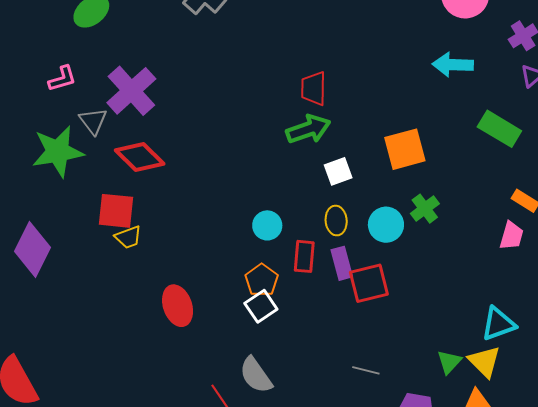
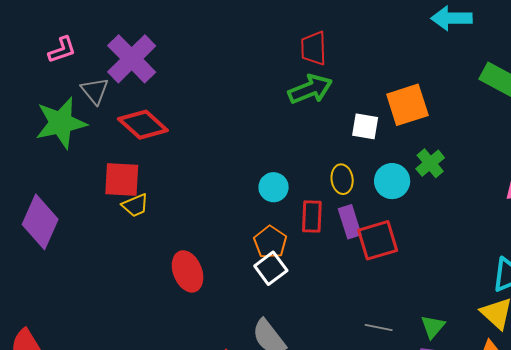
white square: (338, 171) -> (365, 126), moved, turned 32
green triangle: (449, 362) -> (433, 327), moved

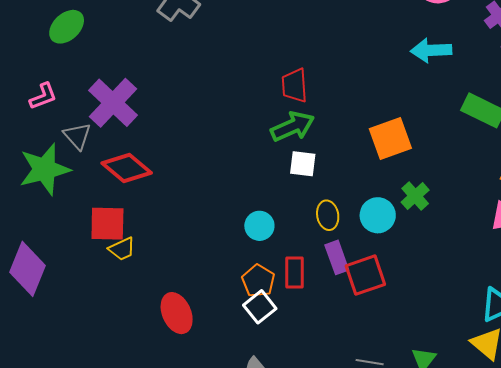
white square: (365, 126) -> (303, 164), moved
red rectangle: (312, 216) -> (294, 273), moved

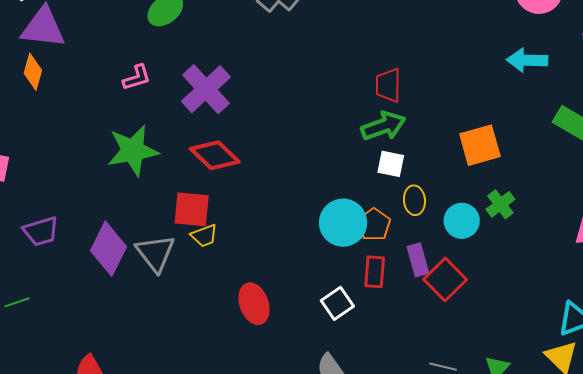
gray triangle: (77, 136) -> (155, 253), moved, size x1.4
yellow ellipse: (328, 215) -> (414, 200), moved
cyan circle: (259, 226) -> (343, 223), size x1.6
red square: (365, 275) -> (445, 279), turned -30
orange pentagon: (258, 281) -> (374, 225), moved

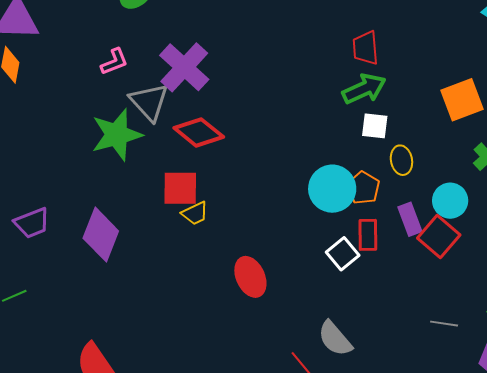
cyan circle: (462, 221) -> (450, 201), moved
gray triangle: (155, 253) -> (149, 102), moved
white square: (337, 303) -> (343, 254), moved

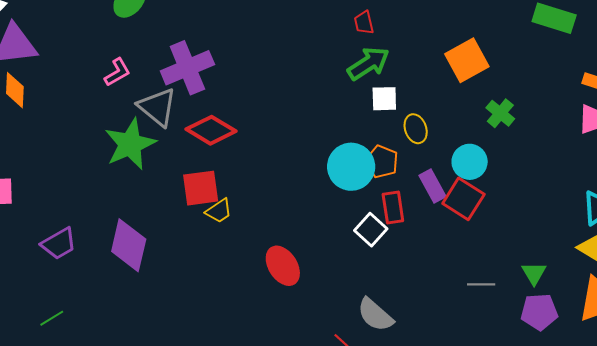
red trapezoid: (365, 48) -> (364, 23), size x0.7
purple cross: (184, 67) -> (187, 68), turned 33

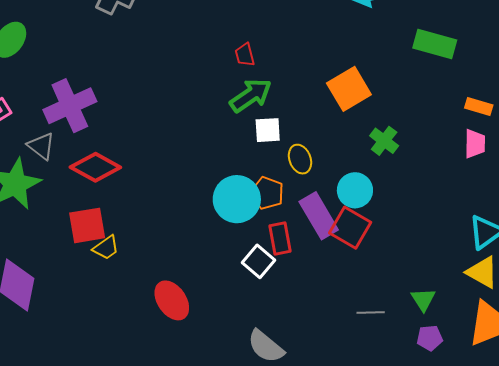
gray triangle: (157, 107) -> (41, 146), size x0.7
purple rectangle: (432, 186) -> (319, 216), size x1.4
purple pentagon: (539, 312) -> (430, 338), size x0.7

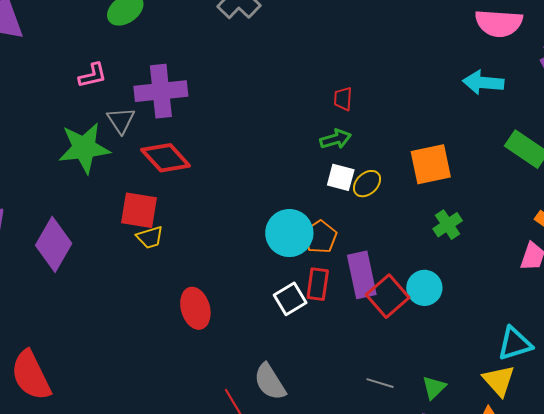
green arrow: (251, 95) -> (336, 139), size x0.7
yellow ellipse: (300, 159) -> (367, 184), moved, turned 48
cyan circle: (355, 190) -> (424, 288), moved

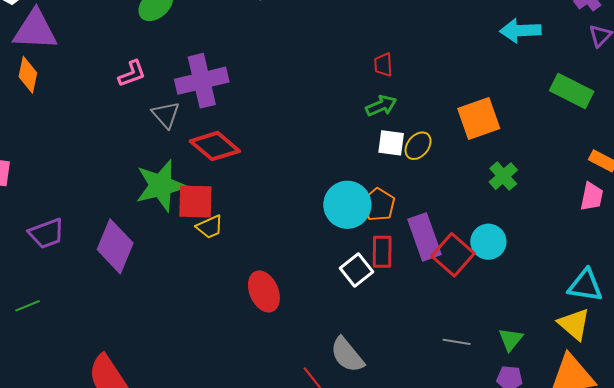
green star: (84, 148) -> (161, 186), moved
cyan triangle: (515, 344) -> (585, 285), turned 33

